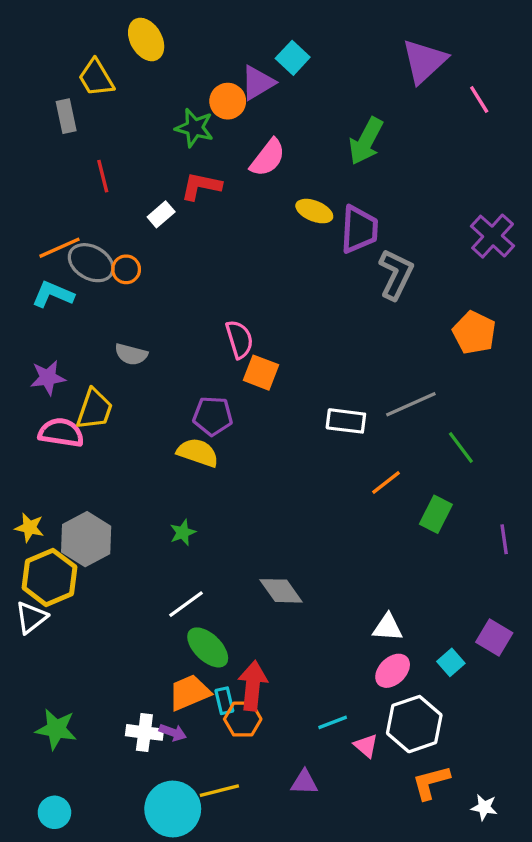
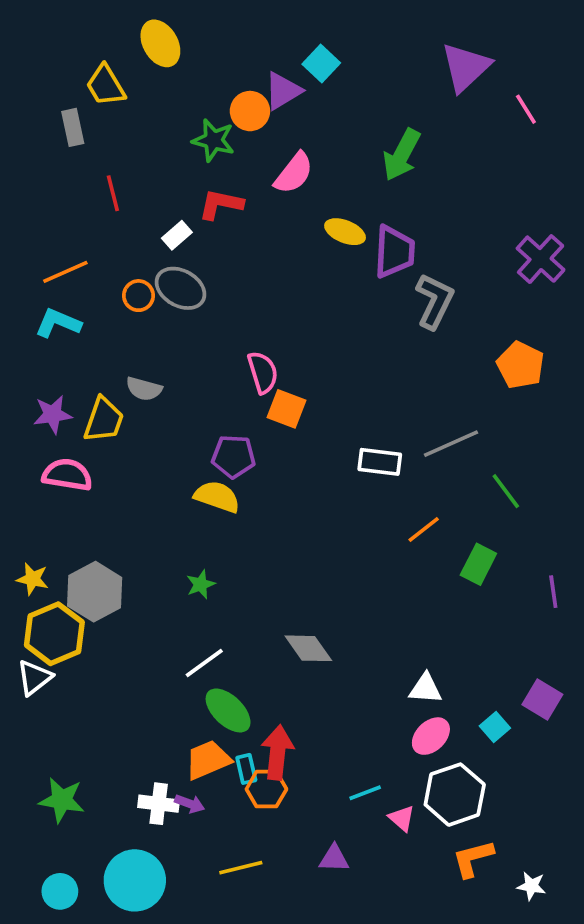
gray ellipse: (91, 263) -> (181, 288), moved
yellow trapezoid: (94, 409) -> (104, 420), moved
cyan circle: (173, 809) -> (135, 880), moved

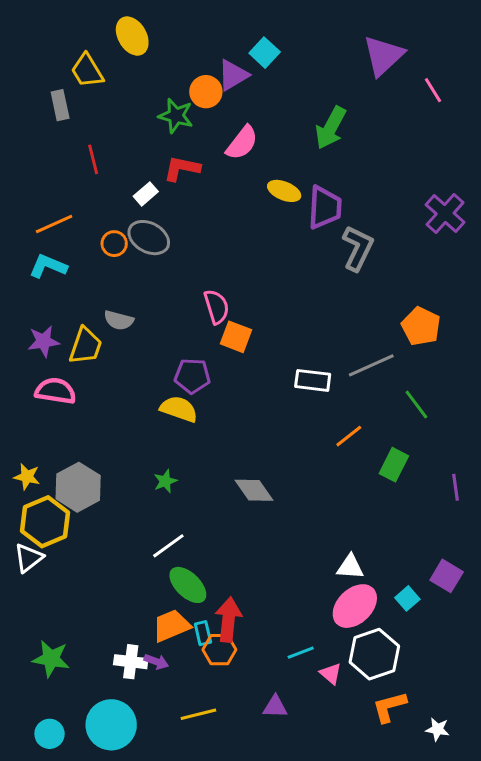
orange pentagon: (520, 365) -> (421, 326), moved
gray diamond: (308, 648) -> (254, 490), moved
pink ellipse: (431, 736) -> (355, 606), size x1.4

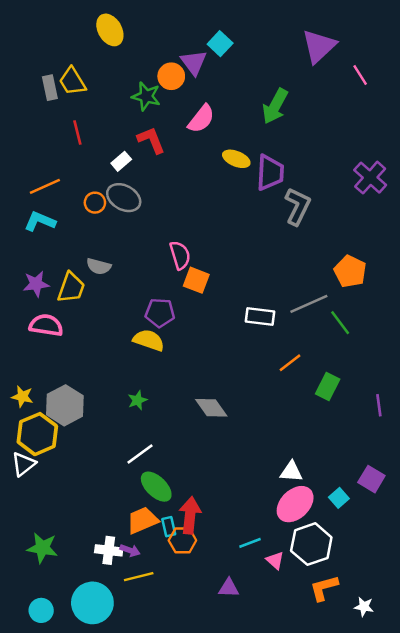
yellow trapezoid: (87, 71) -> (72, 81), moved
purple triangle: (233, 75) -> (194, 62), turned -36
red L-shape: (182, 168) -> (151, 140), turned 56
green line: (416, 404) -> (340, 323), moved
yellow line: (198, 714) -> (139, 577), moved

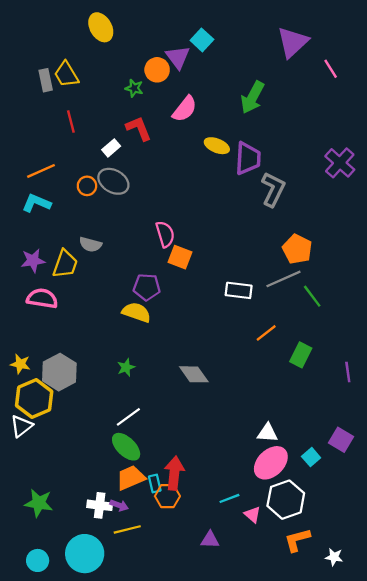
green star: (146, 96) -> (134, 88), size x0.7
orange pentagon: (350, 271) -> (297, 249), moved
green ellipse: (156, 487) -> (126, 447), moved

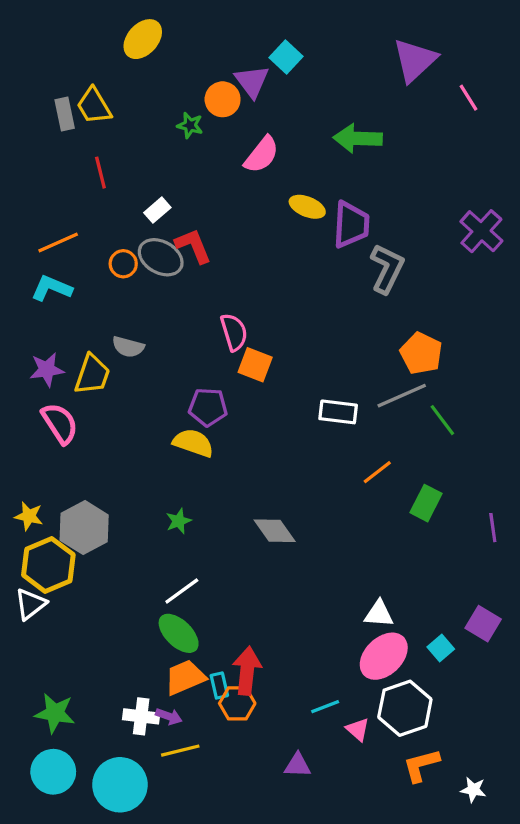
yellow ellipse: (101, 27) -> (143, 39), turned 72
green arrow: (252, 97) -> (358, 138), turned 64
red L-shape: (139, 128) -> (193, 246), moved
pink semicircle: (42, 298) -> (60, 423), turned 48
cyan circle: (38, 560) -> (53, 772), moved, size x1.4

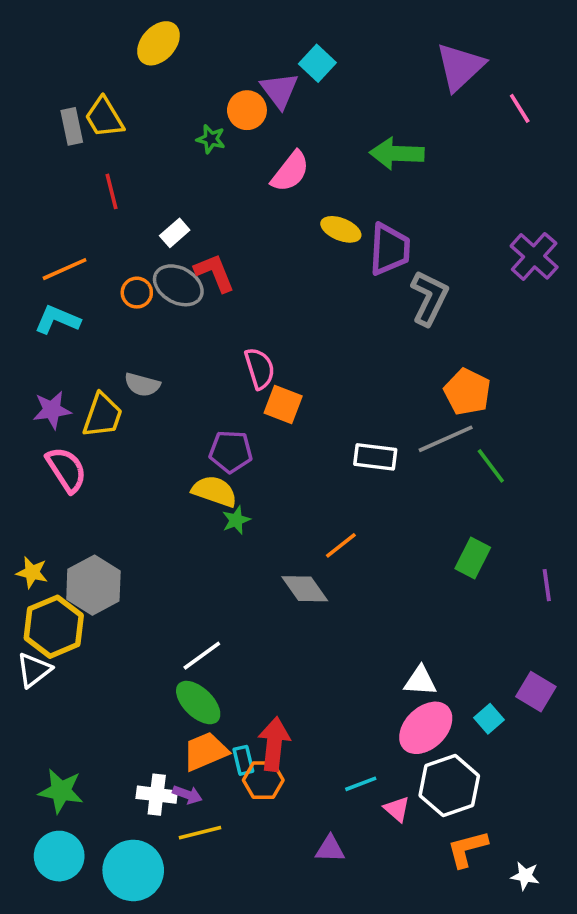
orange line: (377, 472) -> (341, 545), moved
green star: (179, 521) -> (236, 520), moved

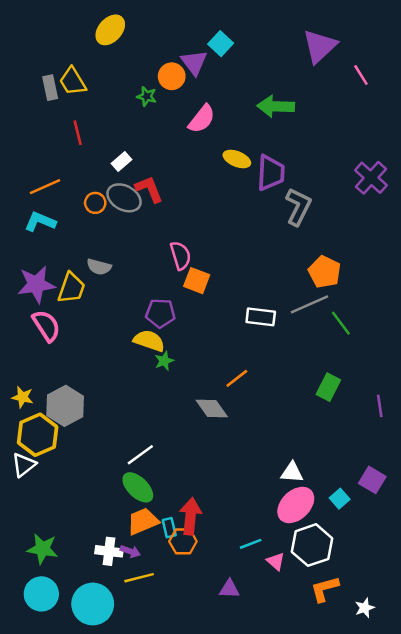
purple star: (52, 410) -> (36, 284), size x1.4
white star: (525, 876) -> (365, 608), turned -30

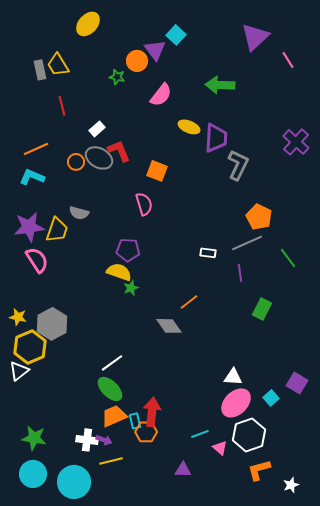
orange square: (197, 281) -> (157, 171), moved
white rectangle: (261, 317) -> (208, 253), size x0.7
green line: (341, 323) -> (288, 258), moved
purple line: (380, 406) -> (240, 273), moved

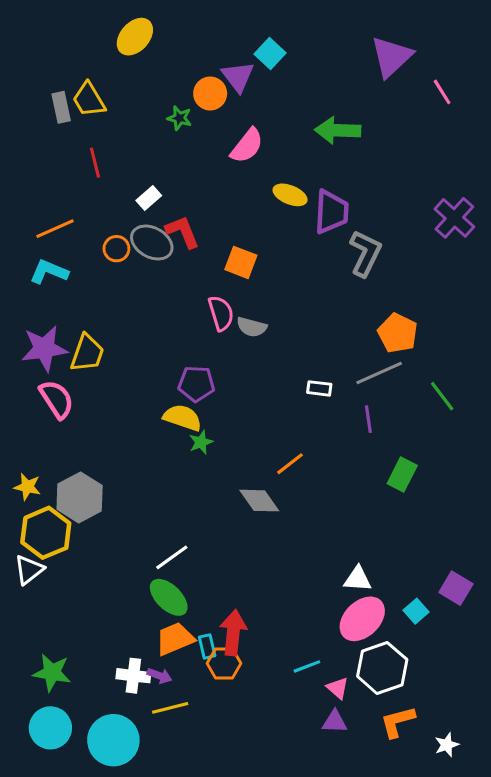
gray semicircle: (79, 213) -> (252, 327), moved
purple triangle: (183, 470) -> (335, 722), moved

